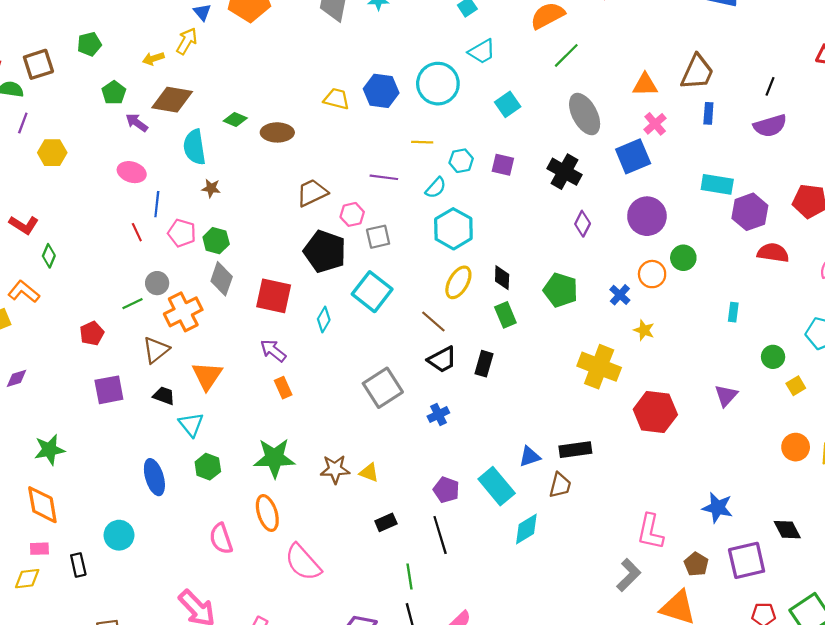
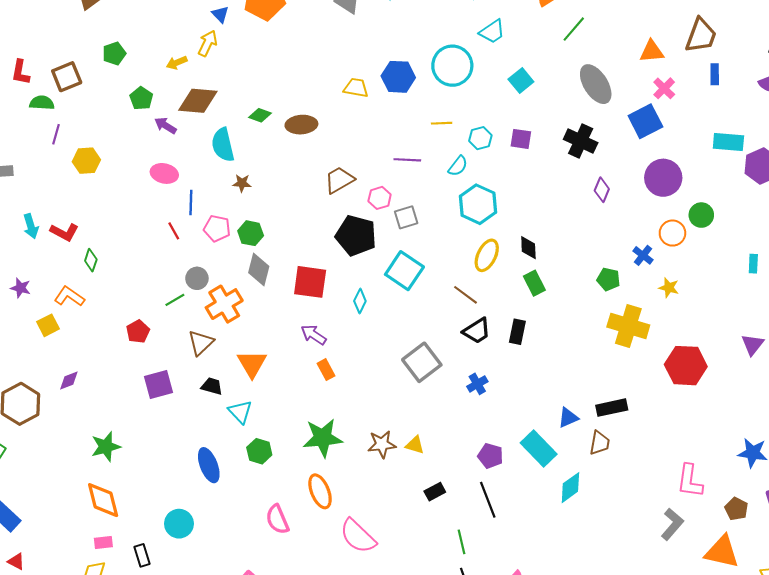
green pentagon: (561, 290) -> (608, 279), moved, size x0.7

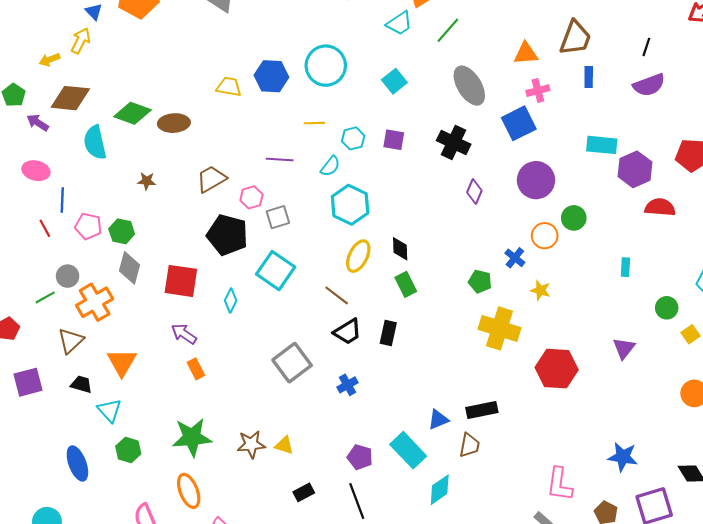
cyan trapezoid: (492, 32) -> (399, 23), moved
pink cross: (664, 88) -> (538, 91), turned 30
green diamond: (260, 115) -> (132, 113), size x1.6
brown star: (242, 183) -> (147, 181), moved

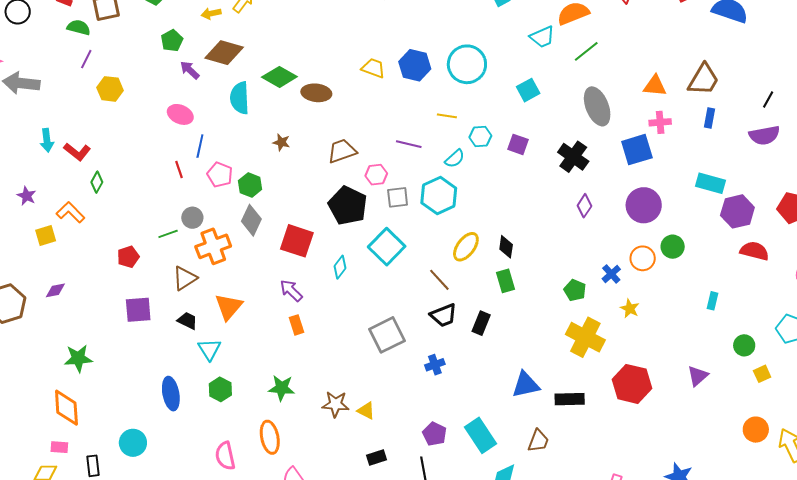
cyan hexagon: (350, 205) -> (439, 196), moved
black rectangle: (482, 410) -> (570, 399), moved
blue triangle: (438, 420) -> (526, 385), moved, size x1.4
green star: (192, 437) -> (282, 388), size x0.7

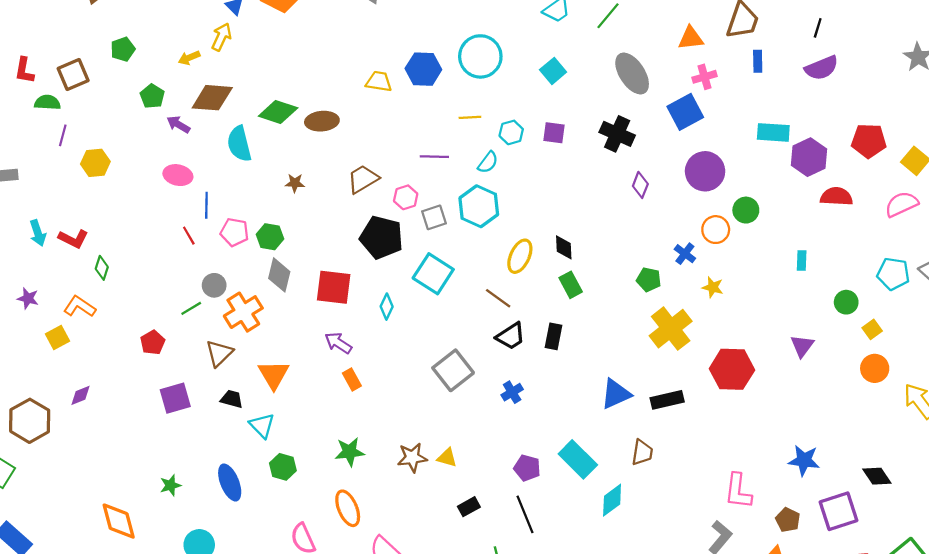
yellow cross: (585, 337) -> (671, 329), turned 36
green star: (78, 358) -> (170, 485), moved, size x0.7
orange circle: (756, 430) -> (875, 368), moved

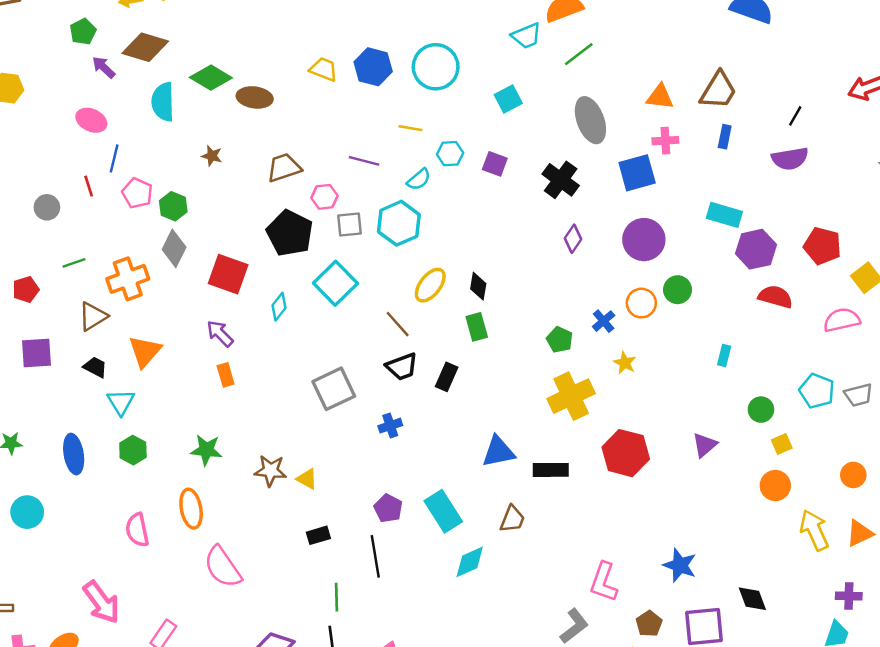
gray circle: (214, 285) -> (47, 207), moved

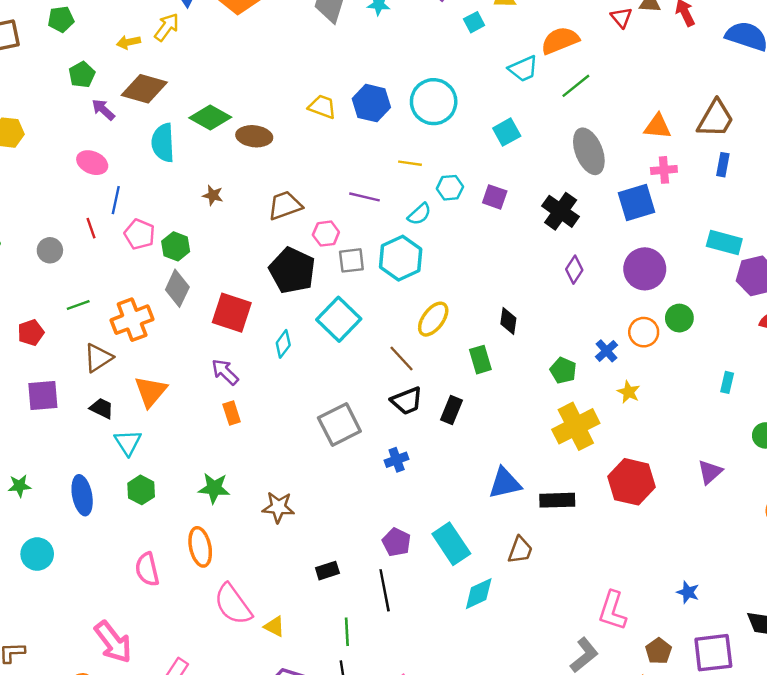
black diamond: (478, 286) -> (508, 321), moved
yellow triangle: (307, 479) -> (274, 626), moved
blue star: (680, 565) -> (688, 592), size x0.7

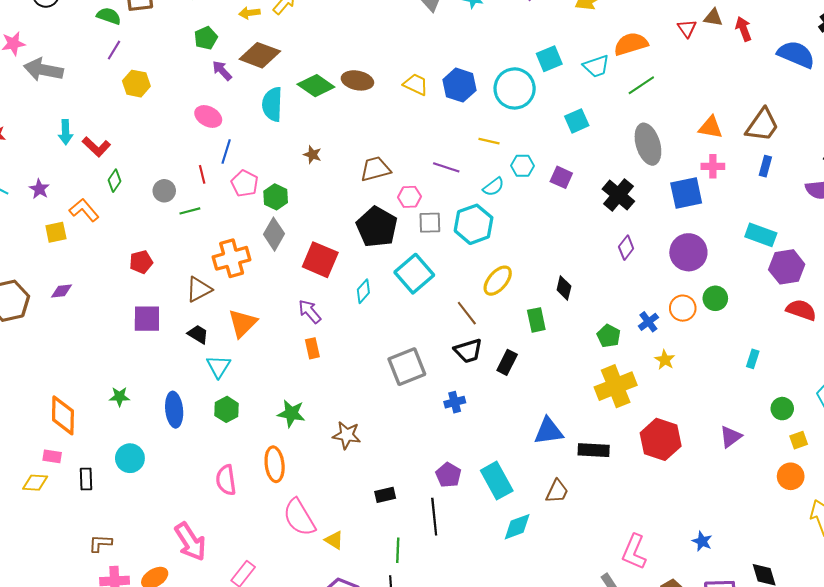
cyan square: (474, 22) -> (549, 59), moved, size x1.4
brown ellipse: (254, 136) -> (357, 80), moved
green line: (78, 305) -> (190, 211), moved

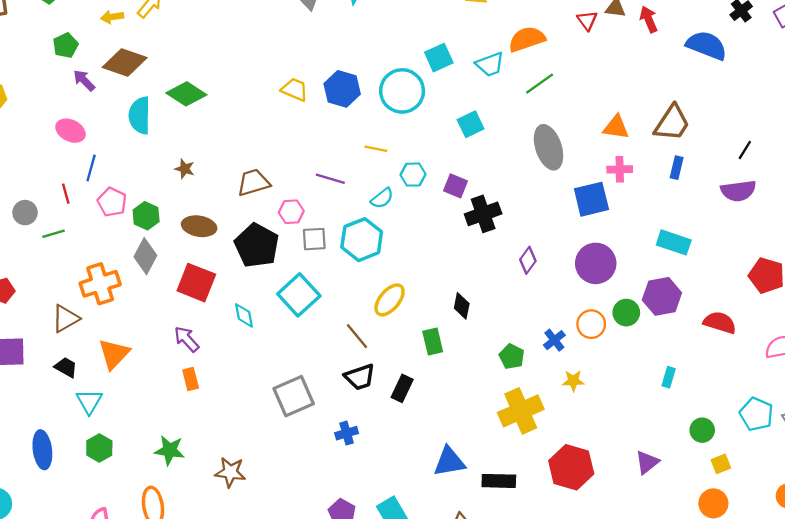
brown ellipse: (357, 80) -> (199, 226), moved
black cross: (618, 195) -> (483, 214), moved, turned 32
purple hexagon: (787, 267) -> (662, 296), moved
cyan diamond: (363, 291) -> (244, 315), turned -50
yellow star: (665, 360) -> (573, 381), turned -30

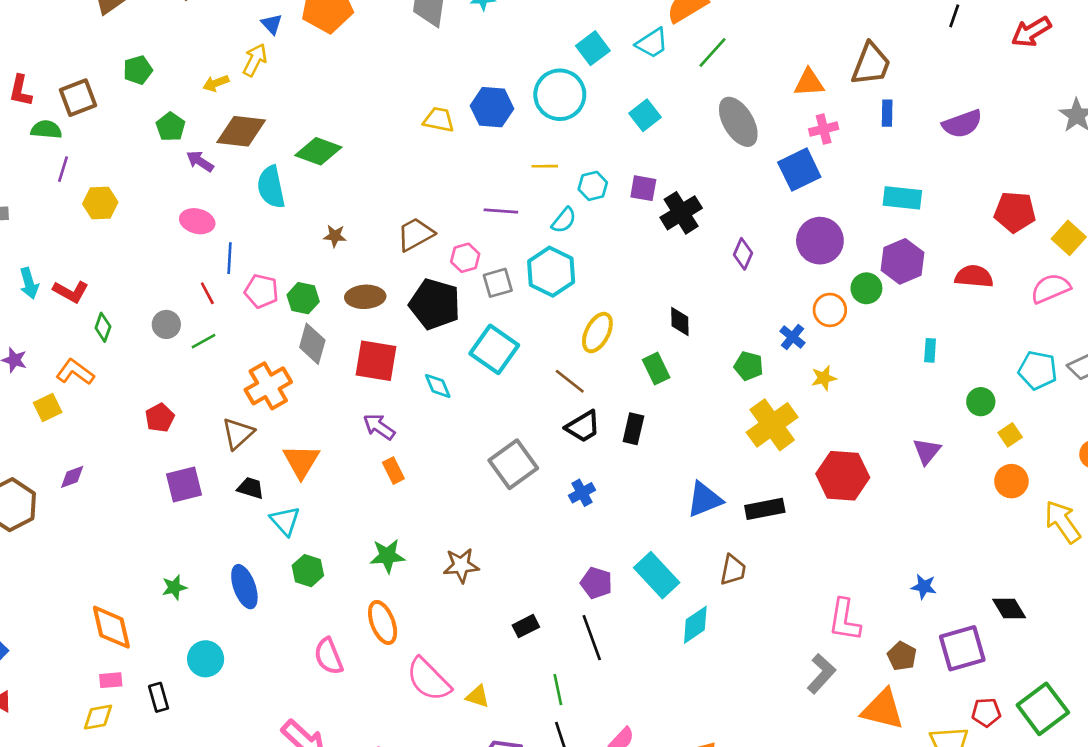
black line: (745, 150) -> (954, 16), moved

